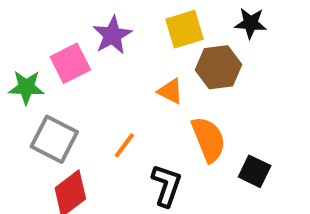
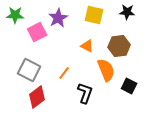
yellow square: (184, 29) -> (94, 15), turned 30
brown hexagon: (219, 67) -> (119, 46), moved
green star: (26, 87) -> (15, 15), moved

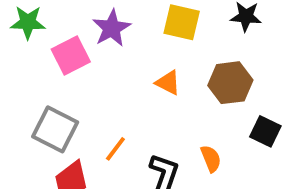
orange semicircle: (106, 70) -> (211, 159), moved, size x0.6
orange line: (64, 73) -> (115, 149), moved
black square: (129, 86) -> (265, 131), moved

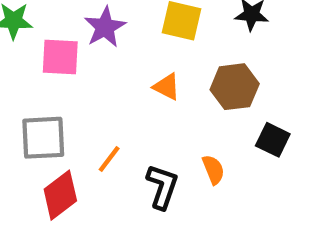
pink square: (71, 55) -> (60, 57), turned 30
gray square: (55, 129) -> (43, 138), turned -30

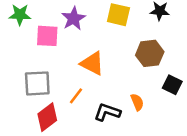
orange triangle: (167, 87) -> (92, 63), moved, size x1.5
black L-shape: (162, 187) -> (107, 112), turned -90

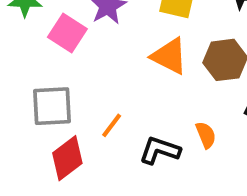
pink square: (47, 36) -> (67, 33), turned 30
orange triangle: (92, 63) -> (169, 56), moved

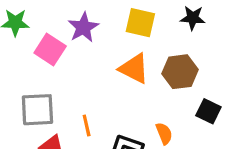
orange line: (112, 125) -> (87, 126), turned -50

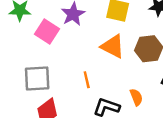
orange line: (87, 126) -> (87, 80), moved

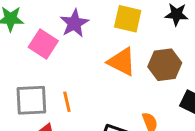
orange line: (87, 80) -> (67, 102), moved

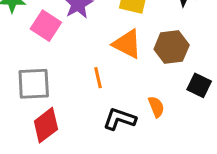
orange line: (67, 102) -> (98, 78), moved

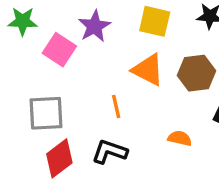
orange semicircle: (156, 107) -> (180, 138), turned -55
black L-shape: (119, 119) -> (110, 152), moved

